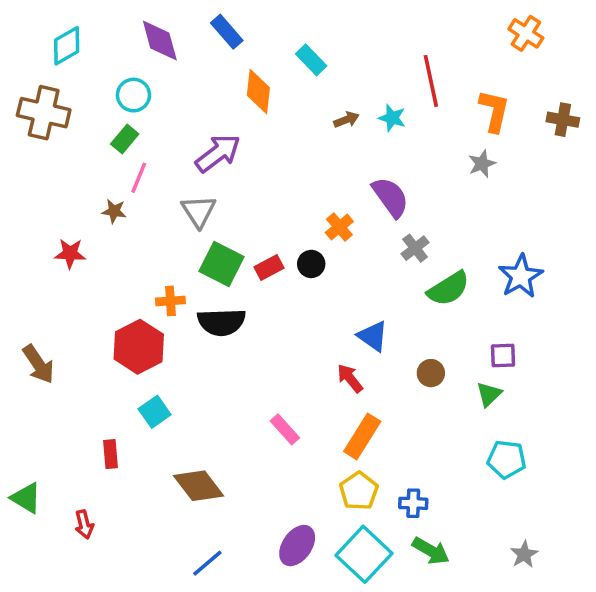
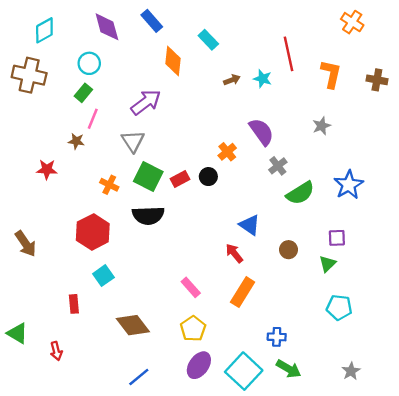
gray star: (482, 164) -> (322, 126), moved
orange cross: (170, 301) -> (109, 185), moved, turned 30
yellow pentagon: (359, 491) -> (193, 329), moved

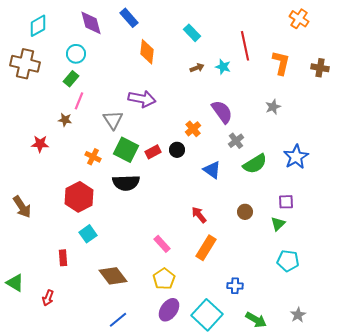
cyan rectangle: (208, 40) -> (192, 33), moved
purple arrow: (146, 102) -> (142, 99), moved, turned 48
blue triangle: (250, 225) -> (212, 170), moved
red arrow: (56, 351) -> (48, 298), turned 35
green arrow: (289, 369) -> (256, 320), moved

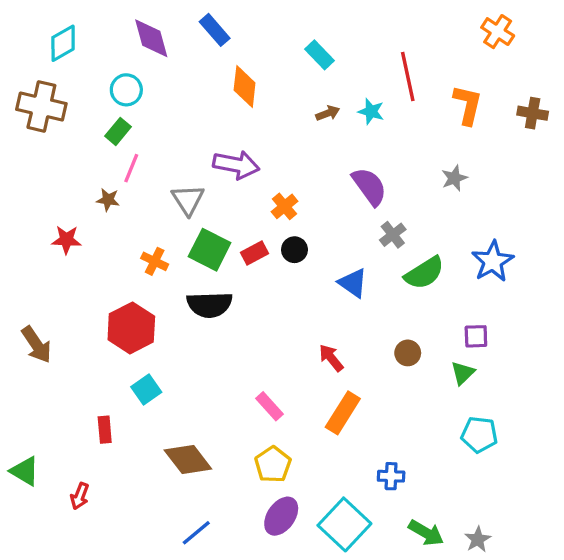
orange cross: (193, 129) -> (284, 206), moved
gray star: (298, 315) -> (478, 539), moved

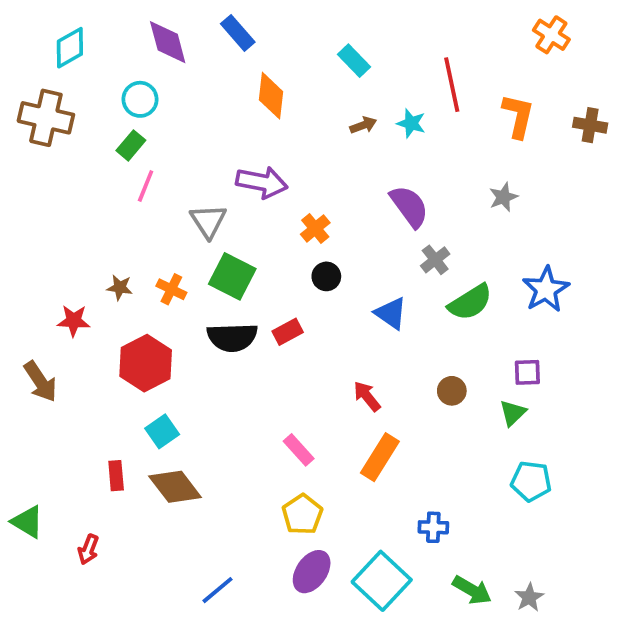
brown star: (108, 200) -> (120, 287), moved
red star: (66, 240) -> (74, 321), moved
red rectangle: (255, 253) -> (288, 332), moved
brown diamond: (188, 459) -> (175, 487), moved

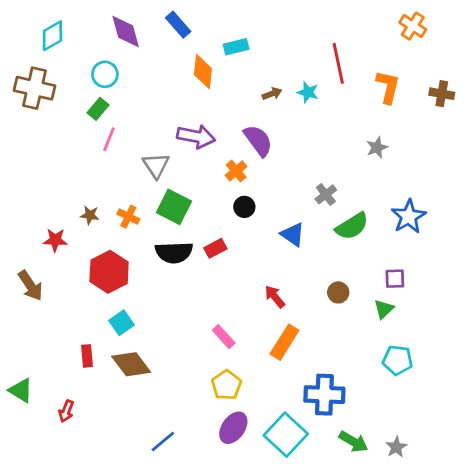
cyan rectangle: (354, 61) -> (236, 47), moved, turned -60
purple semicircle: (409, 206) -> (258, 141), moved
blue cross: (433, 527) -> (324, 395), size x1.8

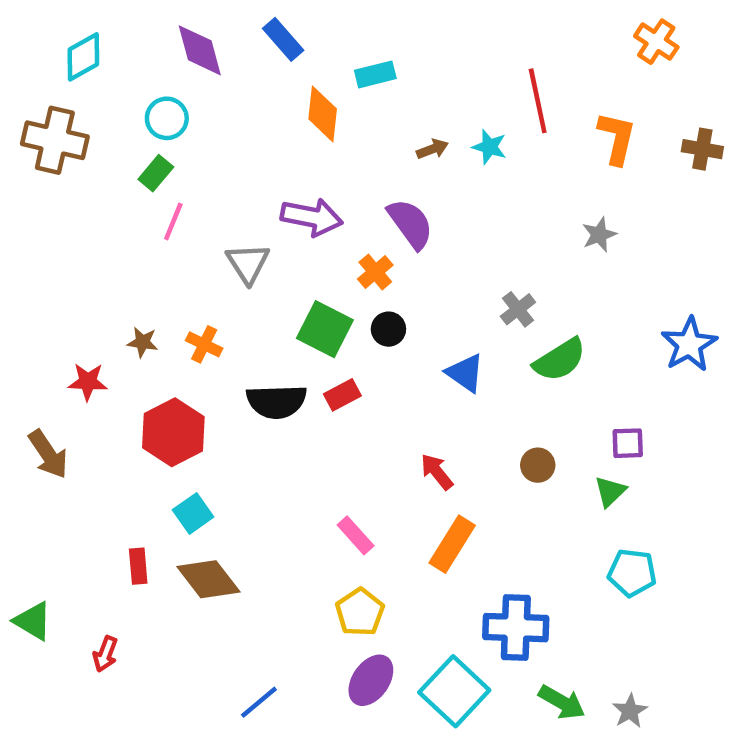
green square: (174, 207) -> (325, 329), moved
blue star: (409, 217) -> (689, 344), moved

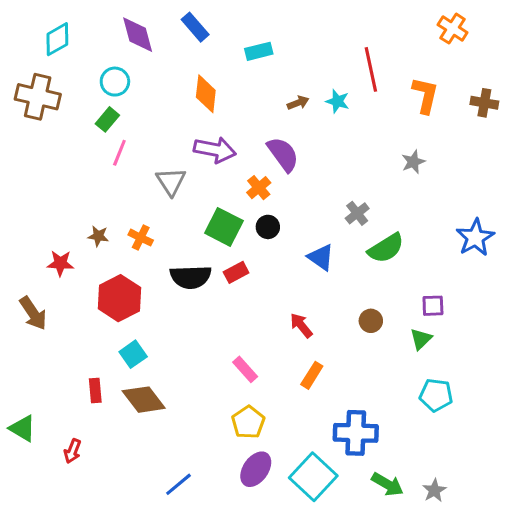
orange diamond: (323, 114) -> (206, 94), moved
orange rectangle: (452, 544) -> (312, 375), size x0.7

